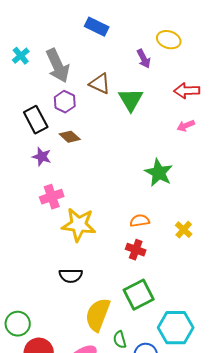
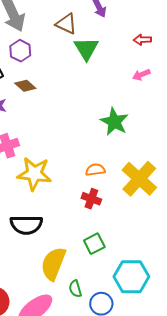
brown triangle: (100, 84) -> (66, 24), moved
red arrow: (187, 91) -> (142, 40), size x0.7
yellow cross: (184, 230) -> (139, 179), size x2.0
black semicircle: (71, 276) -> (26, 225), size x1.4
green square: (139, 295) -> (94, 244), size x0.7

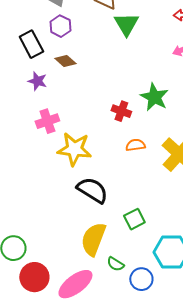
red cross: (91, 199) -> (121, 111), moved
black semicircle: (26, 225) -> (92, 190), moved, turned -148
green semicircle: (75, 289) -> (115, 264), turned -42

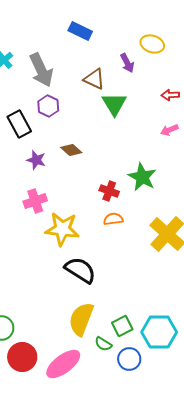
brown diamond: (65, 61) -> (71, 150), moved
purple star: (37, 81) -> (36, 160), moved
orange semicircle: (135, 145) -> (113, 219), moved
green square: (134, 219) -> (122, 326), moved

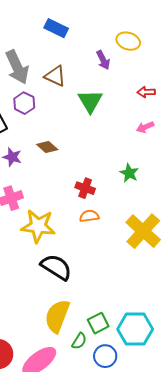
brown triangle: (94, 79) -> (55, 76), moved
green star: (142, 177) -> (129, 173), moved, size x0.7
green semicircle: (103, 344) -> (79, 341), turned -90

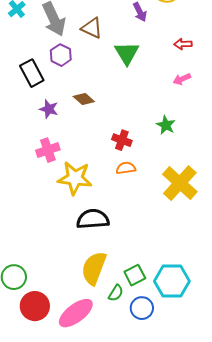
black semicircle: (56, 267) -> (93, 219), turned -36

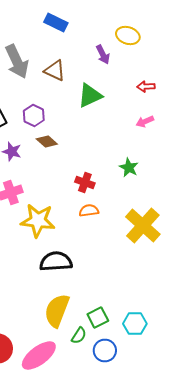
green triangle: (127, 53) -> (90, 96), turned 36
purple hexagon: (61, 55) -> (34, 116), moved
cyan hexagon: (172, 281) -> (135, 324), size x0.7

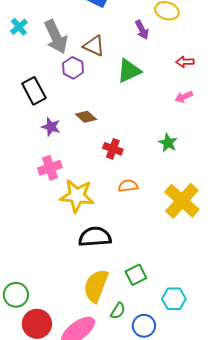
purple hexagon: (34, 116) -> (73, 68), moved
red cross: (85, 182) -> (113, 149), moved
green square: (98, 318) -> (136, 275), moved

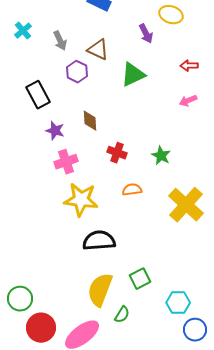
gray arrow: (56, 37) -> (60, 41), size x0.6
brown diamond: (86, 117) -> (90, 121), turned 45
green star: (168, 143) -> (161, 156), moved
pink cross: (50, 168) -> (66, 162), moved
blue circle: (144, 326) -> (195, 330), moved

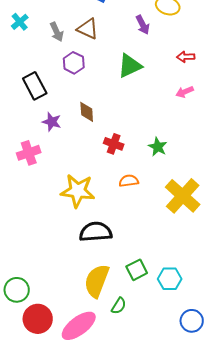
brown triangle: (98, 50) -> (88, 29), moved
pink cross: (66, 162) -> (29, 153), moved
cyan hexagon: (178, 303) -> (170, 279), moved

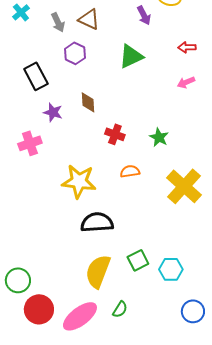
green semicircle: (119, 306) -> (120, 309), moved

